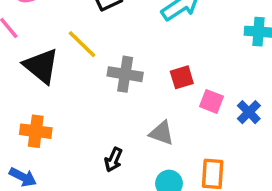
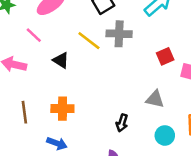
black triangle: (41, 66) -> (61, 60), size x0.6
gray cross: (125, 74) -> (119, 34), moved

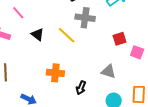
yellow line: (89, 41) -> (67, 35), moved
orange cross: (62, 109) -> (55, 73), moved

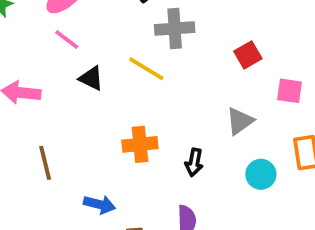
pink line: (18, 13) -> (67, 39), moved
pink square: (137, 52) -> (289, 91), moved
gray triangle: (108, 71) -> (240, 121), turned -42

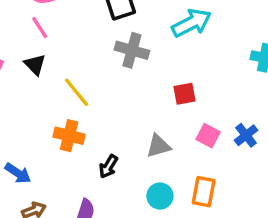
yellow line: (146, 69) -> (77, 92), moved
black triangle: (91, 78) -> (35, 65), moved

